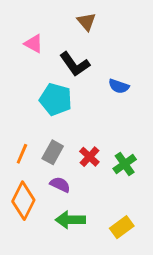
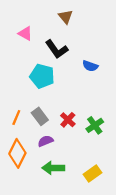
gray rectangle: (53, 152) -> (40, 116), turned -66
purple semicircle: (60, 185) -> (45, 141), turned -48

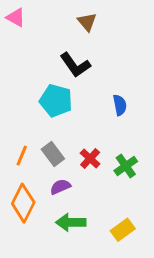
pink triangle: (25, 34) -> (16, 17), moved
blue semicircle: (90, 66) -> (120, 105), moved, turned -120

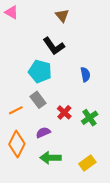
gray rectangle: (53, 154) -> (38, 100), moved
orange line: (22, 156) -> (16, 110), turned 40

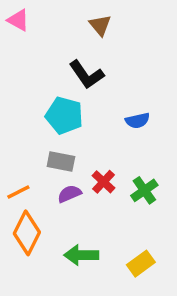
blue semicircle: (85, 75) -> (138, 121), turned 88
gray rectangle: (38, 100) -> (61, 161), turned -42
orange line: (16, 110) -> (18, 192), moved
purple semicircle: (43, 132) -> (69, 194), moved

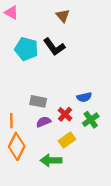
cyan pentagon: (64, 115) -> (26, 49), moved
blue semicircle: (138, 121) -> (84, 97), moved
orange line: (18, 192) -> (11, 121), turned -64
yellow rectangle: (141, 264) -> (67, 140), moved

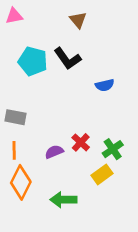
pink triangle: (11, 12) -> (14, 16), turned -40
blue semicircle: (84, 97) -> (105, 85), moved
gray rectangle: (38, 101) -> (15, 117), moved
yellow rectangle: (67, 140) -> (102, 174), moved

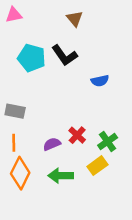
green arrow: (63, 200) -> (61, 176), moved

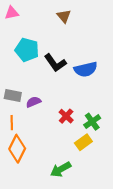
black L-shape: (64, 55) -> (55, 63), moved
blue semicircle: (100, 81) -> (86, 69), size x1.5
purple semicircle: (52, 144) -> (33, 102), moved
green arrow: (61, 176) -> (61, 169), moved, turned -30

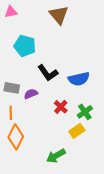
brown triangle: (64, 16) -> (59, 15), size x1.5
black L-shape: (55, 63) -> (48, 73), moved
blue semicircle: (86, 69) -> (79, 79), moved

